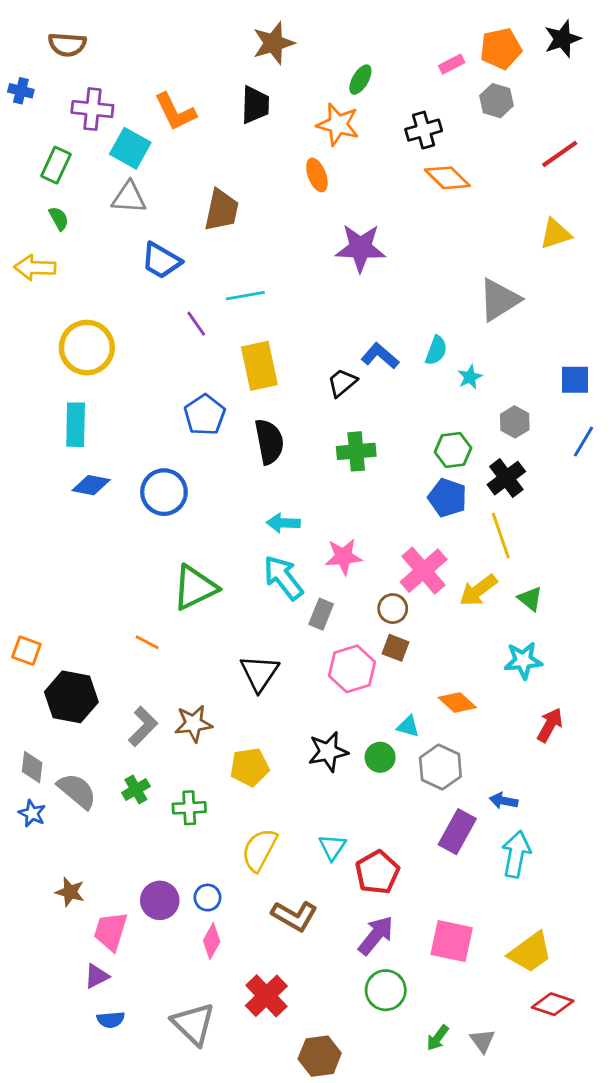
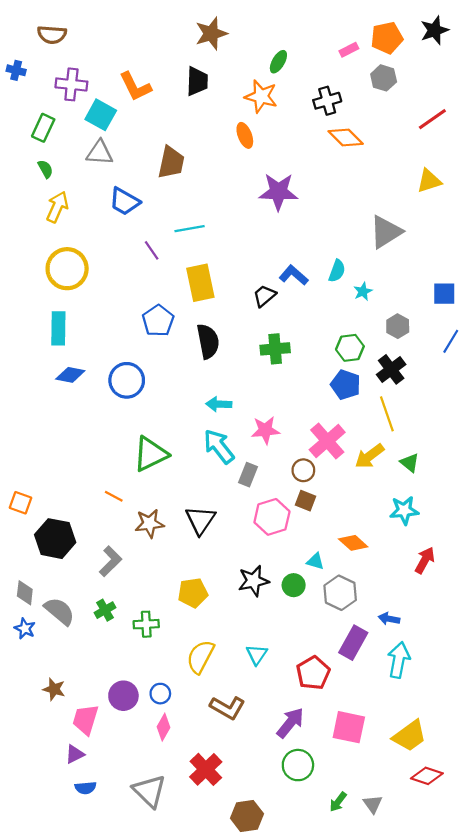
yellow arrow: (35, 268) -> (57, 207), moved, turned 112
brown star: (193, 724) -> (149, 523), moved
red pentagon: (377, 872) -> (313, 673), moved

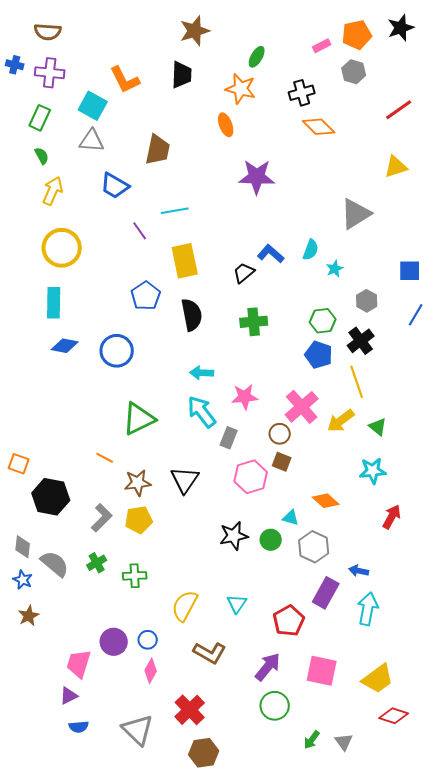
purple cross: (71, 84) -> (50, 73), moved
yellow pentagon: (193, 593) -> (139, 520), moved
brown star: (54, 689) -> (29, 616), moved, turned 30
brown hexagon: (247, 816) -> (204, 753), moved

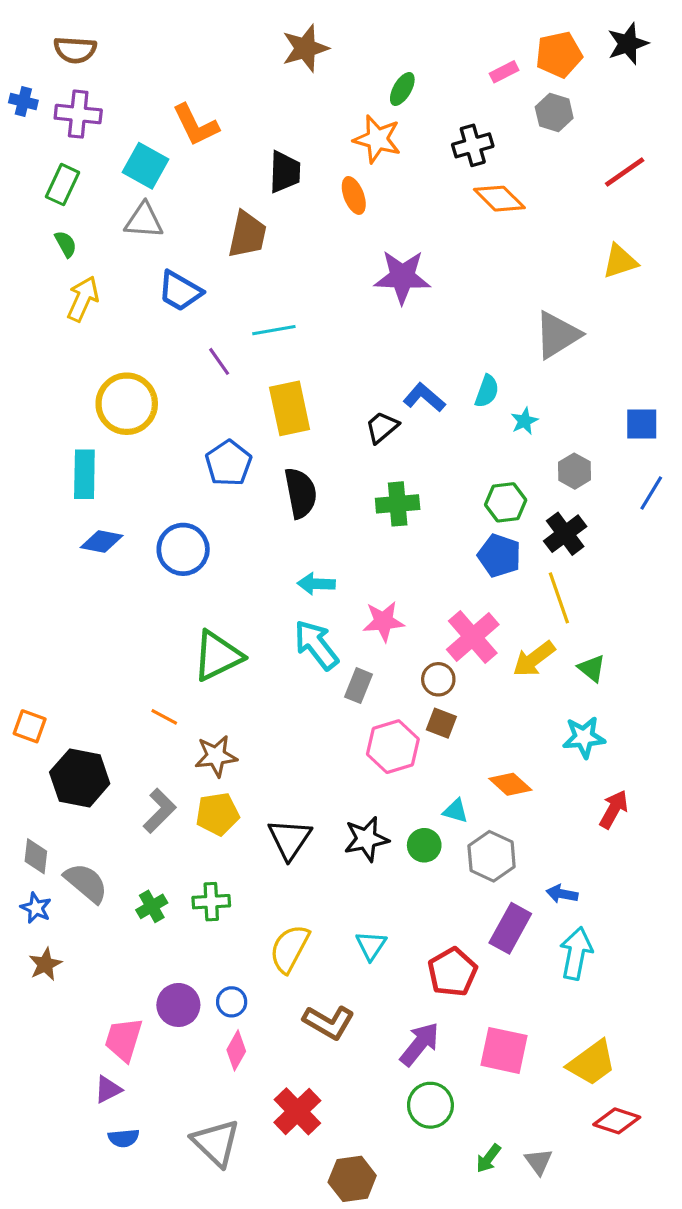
black trapezoid: (182, 75) -> (285, 172), moved
yellow circle: (62, 248) -> (127, 404), moved
black triangle: (185, 480) -> (290, 839), moved
green cross: (97, 563) -> (152, 906), moved
brown hexagon: (204, 753) -> (352, 1179), moved

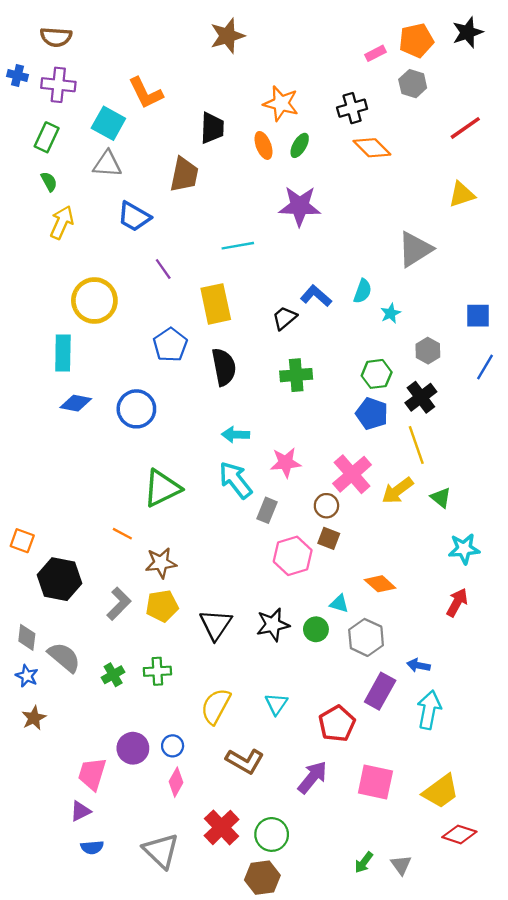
green ellipse: (402, 89) -> (300, 145), moved
cyan line: (274, 330) -> (238, 246), moved
cyan star: (584, 737) -> (464, 549), moved
green circle: (430, 1105) -> (272, 834), moved

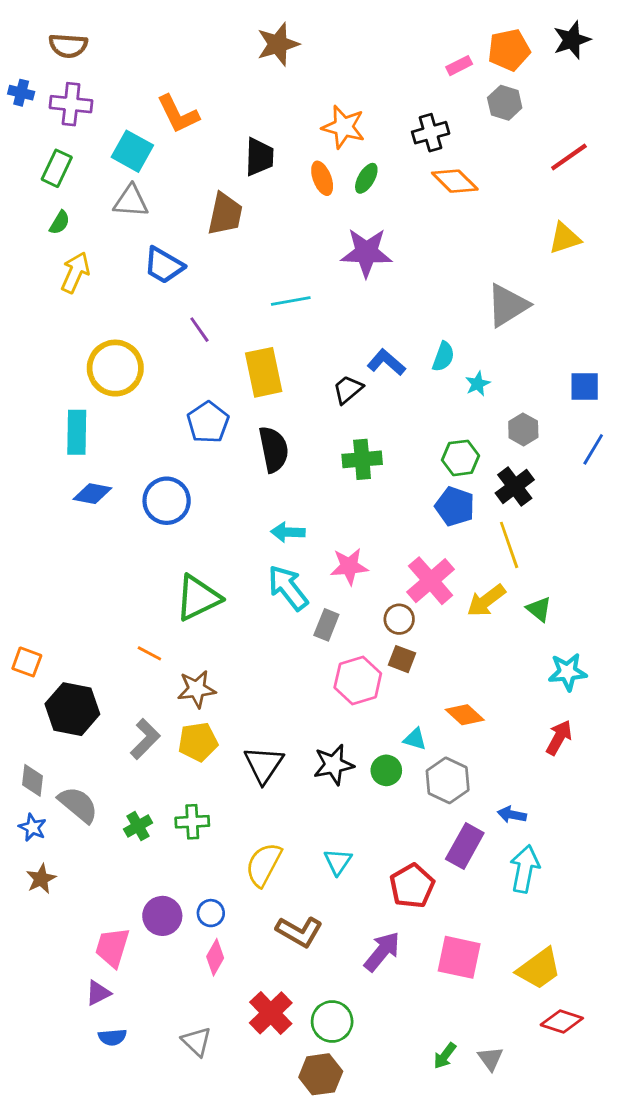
green semicircle: (49, 182) -> (60, 223), turned 60
gray triangle: (161, 851) -> (197, 1041), size x0.7

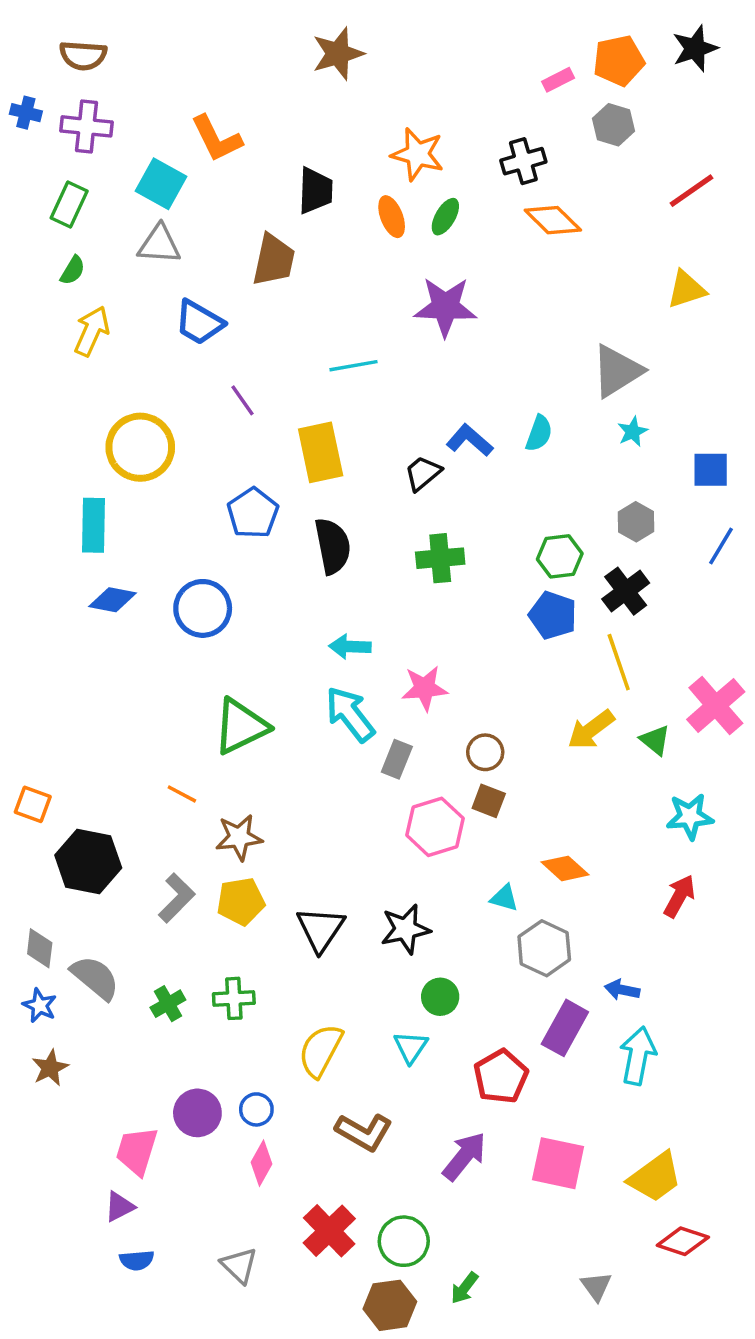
cyan star: (478, 384) -> (633, 432), moved
pink cross: (431, 581) -> (716, 706), moved
green circle: (386, 770) -> (440, 997), moved
green arrow: (445, 1056) -> (464, 1288), moved

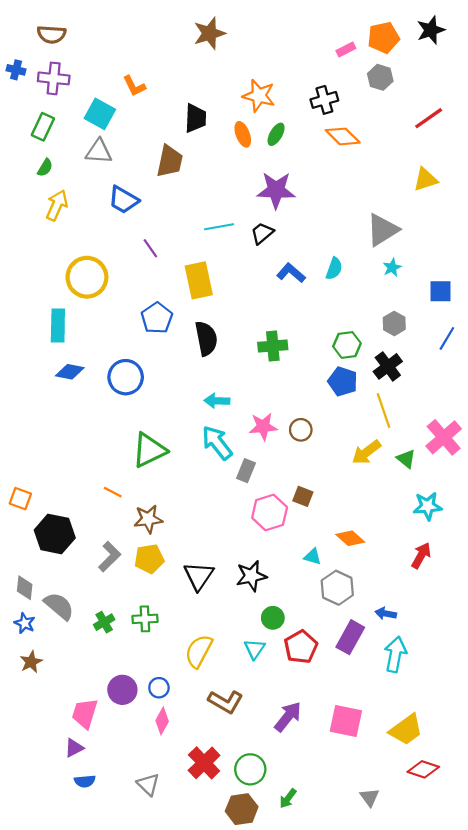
orange L-shape: (217, 139) -> (134, 86), size x0.7
black trapezoid: (423, 473) -> (262, 233), moved
brown circle: (485, 752) -> (301, 430), moved
red pentagon: (501, 1076) -> (301, 647), moved

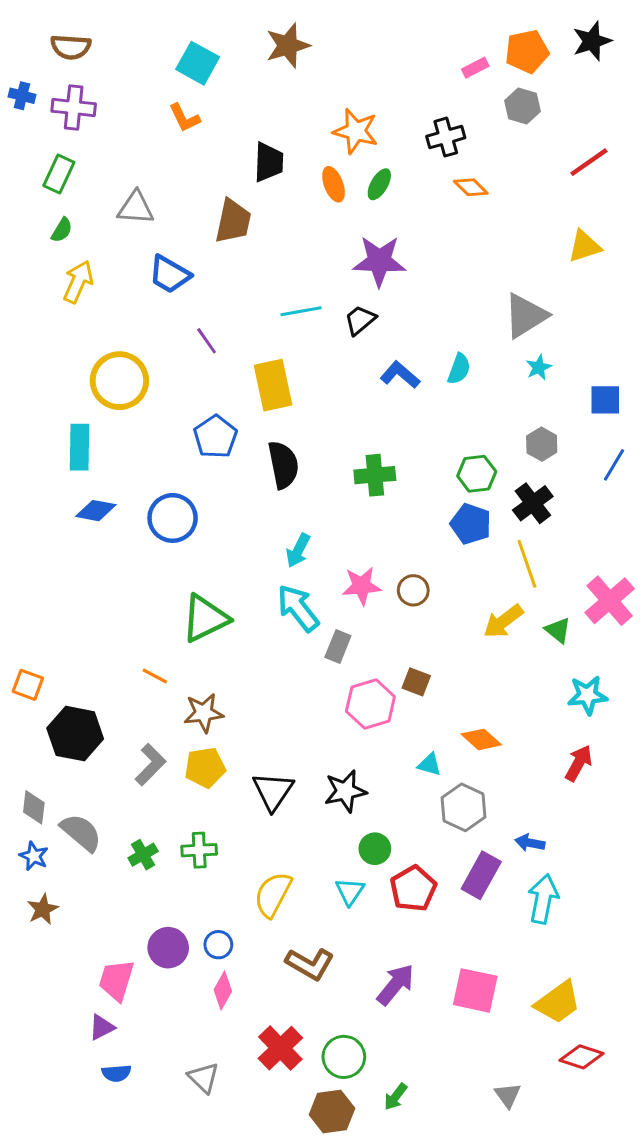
cyan square: (100, 114) -> (198, 63), moved
orange diamond: (343, 136) -> (471, 187), size x0.7
cyan arrow: (217, 401) -> (298, 550), turned -65

